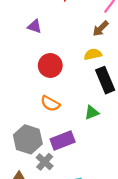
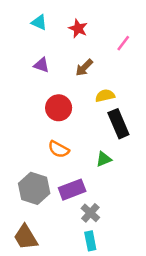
brown arrow: (101, 29) -> (84, 68), moved
gray cross: (45, 162) -> (90, 213), moved

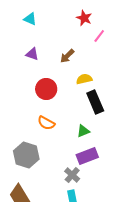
red star: (78, 28) -> (84, 18), moved
purple rectangle: (72, 190) -> (87, 156), moved

